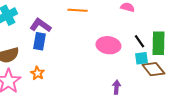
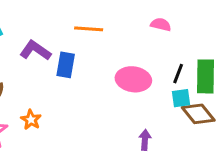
blue rectangle: (39, 41) -> (66, 65), moved
black line: (139, 41) -> (178, 74), turned 56

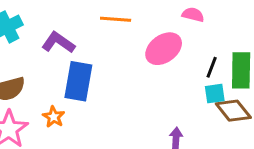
blue rectangle: (66, 65) -> (78, 81), moved, size x1.4
pink ellipse: (133, 79) -> (164, 49), moved, turned -44

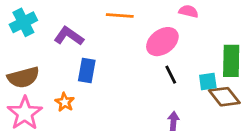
black line: (212, 67) -> (171, 75), moved, turned -48
blue rectangle: (78, 81) -> (87, 70), size x0.7

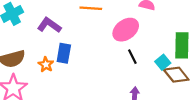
cyan square: (208, 82) -> (163, 62), turned -32
orange star: (65, 102) -> (46, 64), moved

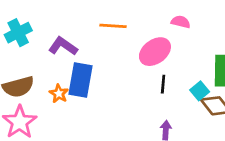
blue rectangle: (64, 53) -> (80, 80), size x1.4
black line: (132, 57) -> (163, 84), turned 32

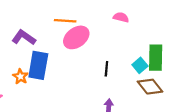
pink ellipse: (155, 52) -> (76, 37), moved
cyan square: (200, 91) -> (140, 65), moved

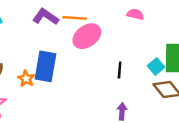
purple L-shape: (24, 37) -> (46, 17), moved

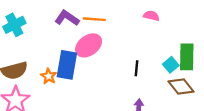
pink ellipse: (87, 36) -> (89, 45), moved

